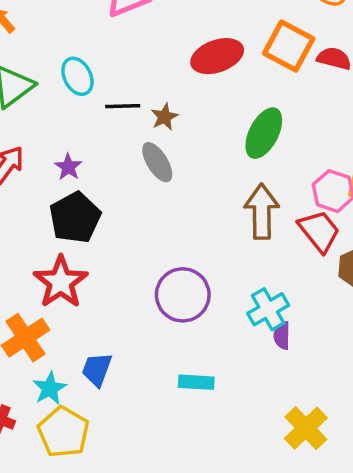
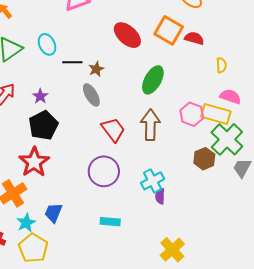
red ellipse: (217, 56) -> (127, 35), turned 60
red trapezoid: (319, 231) -> (113, 130), moved

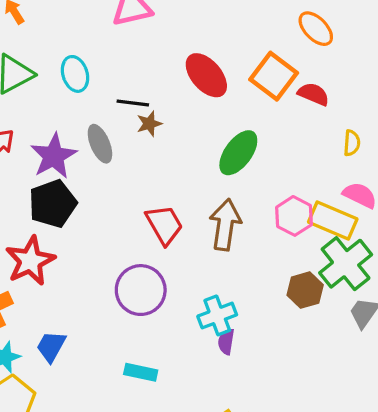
black line: (72, 62) -> (133, 103), moved
gray ellipse: (91, 95) -> (100, 144), moved
purple star: (40, 96) -> (54, 156), size x1.8

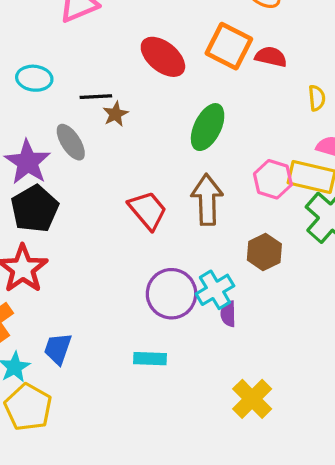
cyan ellipse: (75, 74) -> (34, 78), turned -56
purple circle: (141, 290) -> (171, 294), moved
brown hexagon: (305, 290) -> (264, 252), moved

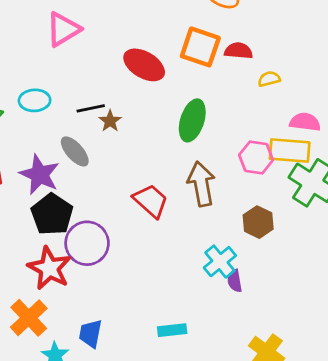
yellow semicircle: (317, 98) -> (269, 79), moved, turned -90
purple circle: (171, 294) -> (87, 243), moved

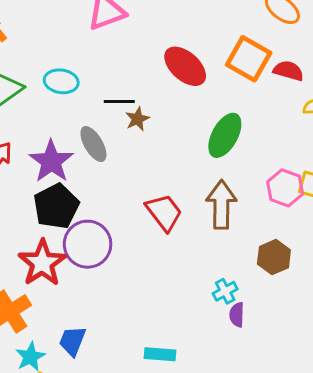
cyan cross: (220, 262) -> (225, 291), size x0.7

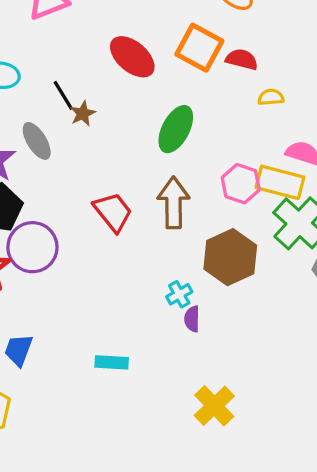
black line: (119, 101) -> (63, 95), turned 60
brown hexagon: (274, 257) -> (230, 257), size x1.5

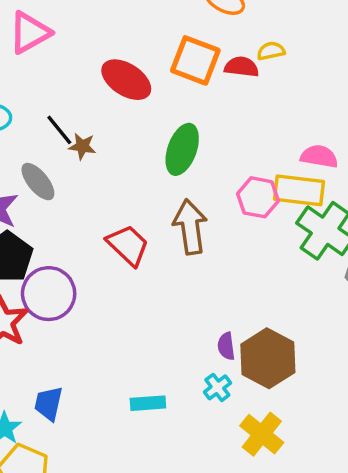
yellow semicircle: (271, 97) -> (271, 51), moved
brown star: (83, 114) -> (82, 146), turned -30
brown hexagon: (230, 257) -> (268, 358), moved
cyan cross: (179, 294) -> (217, 387), moved

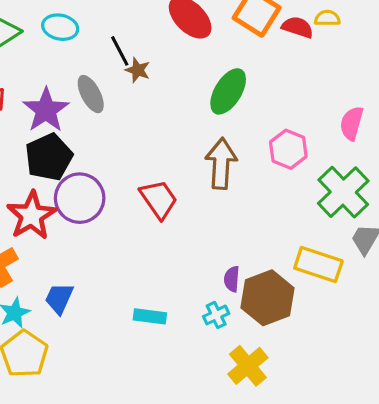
pink semicircle: (319, 156) -> (352, 123), turned -96
yellow rectangle: (299, 190) -> (318, 265), moved
red trapezoid: (128, 245) -> (159, 199), moved

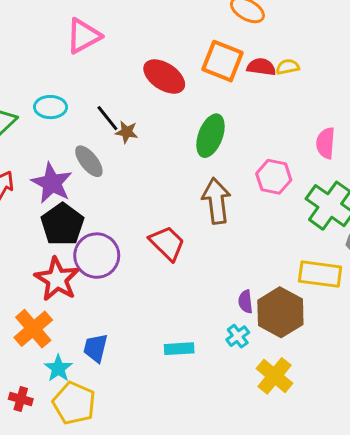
yellow semicircle: (327, 18) -> (288, 67), moved

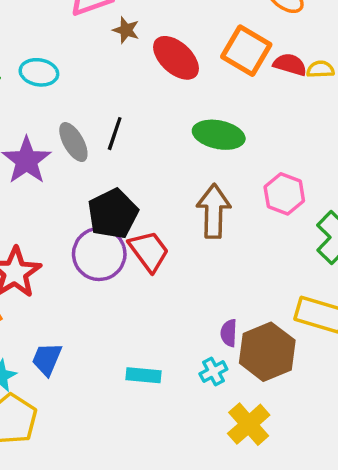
black line: (107, 118) -> (115, 134), moved, turned 48
brown star: (127, 132) -> (126, 30), moved
green ellipse: (210, 136) -> (219, 135), turned 72
black pentagon: (62, 224) -> (113, 214), moved
purple circle: (97, 256) -> (99, 254), moved

